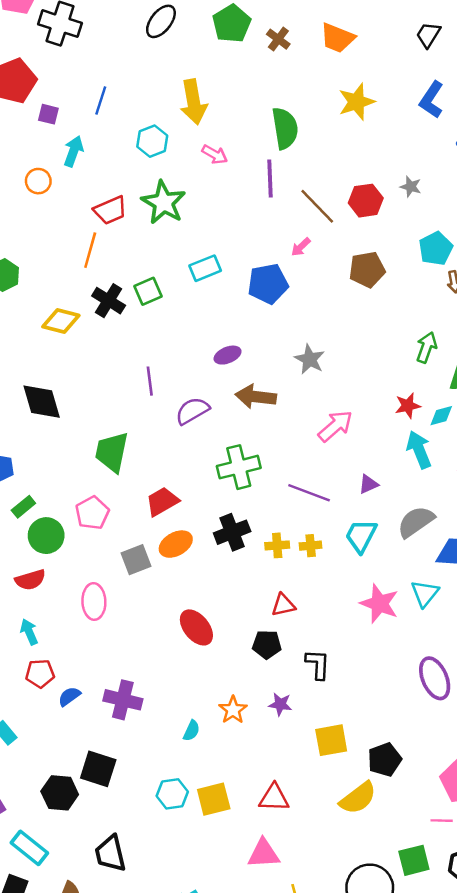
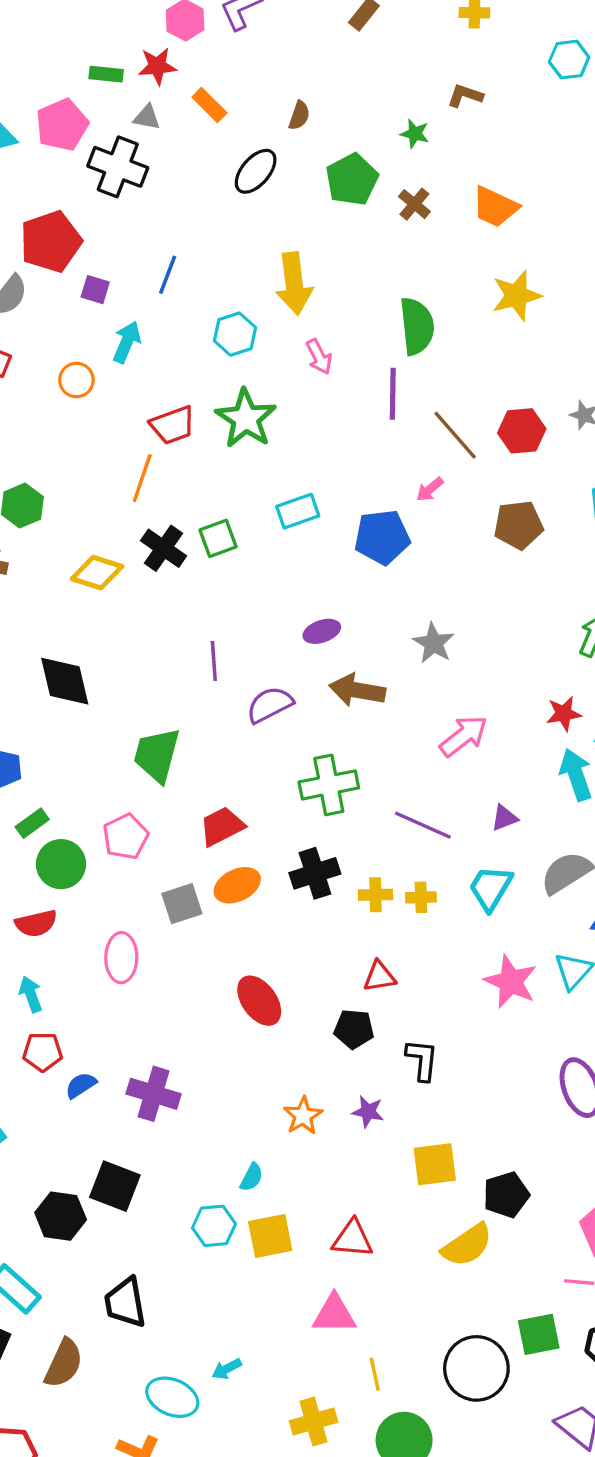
pink arrow: (215, 154) -> (319, 357), turned 30
cyan semicircle: (192, 731) -> (252, 1177), moved

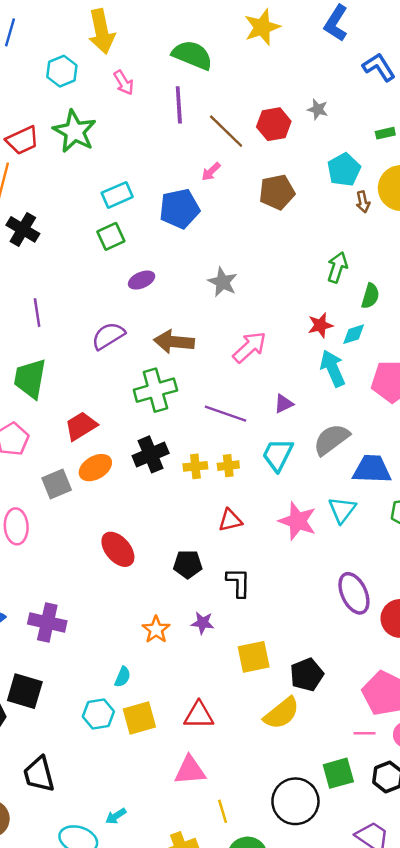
green semicircle: (417, 326) -> (192, 55), turned -57
green square: (218, 538) -> (111, 236), moved
purple line: (214, 661) -> (37, 313), moved
brown arrow: (357, 690) -> (174, 342), moved
red triangle: (379, 976) -> (230, 520), moved

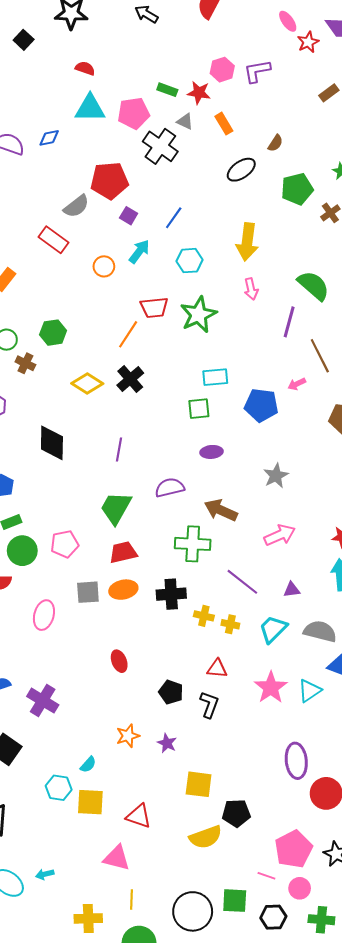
cyan hexagon: (62, 71) -> (190, 261), moved
green trapezoid: (30, 379) -> (116, 508), moved
gray semicircle: (331, 439) -> (320, 631), turned 32
red ellipse: (118, 549) -> (119, 661), size x0.7
black L-shape: (238, 582) -> (209, 705), moved

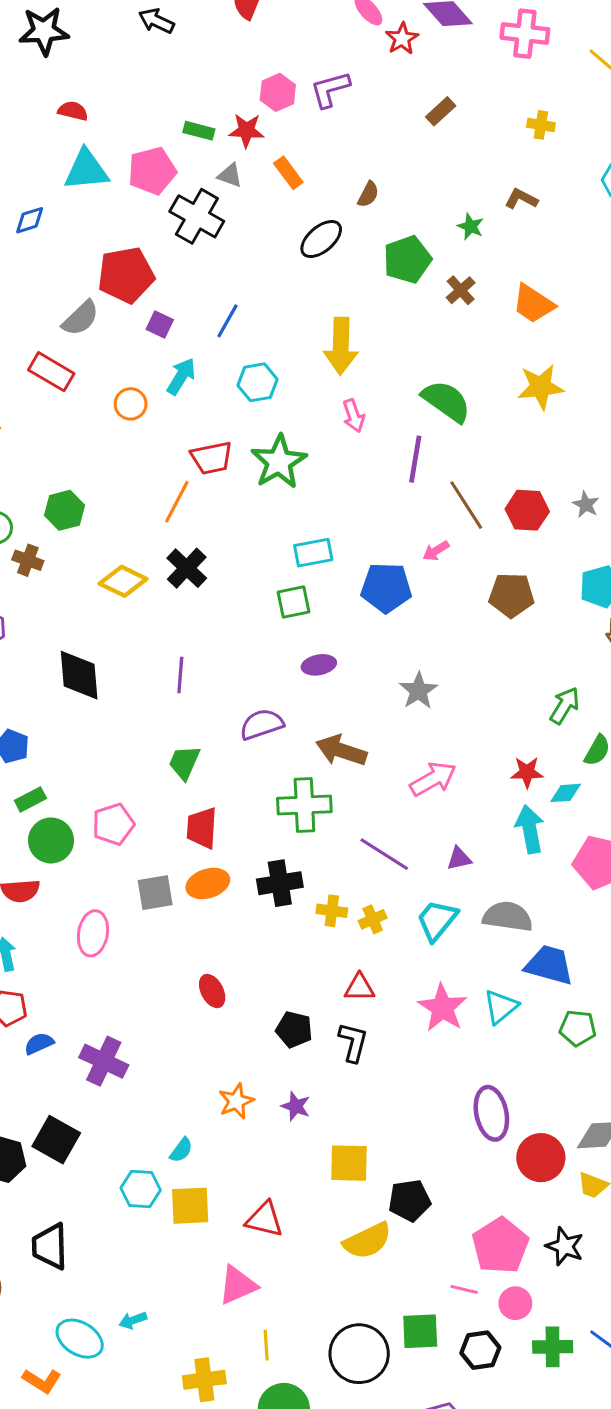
green trapezoid: (116, 508) -> (184, 763), size x0.7
red trapezoid: (123, 552) -> (202, 828), turned -68
yellow cross: (230, 624) -> (373, 919), turned -30
pink triangle: (117, 858) -> (238, 1285), turned -32

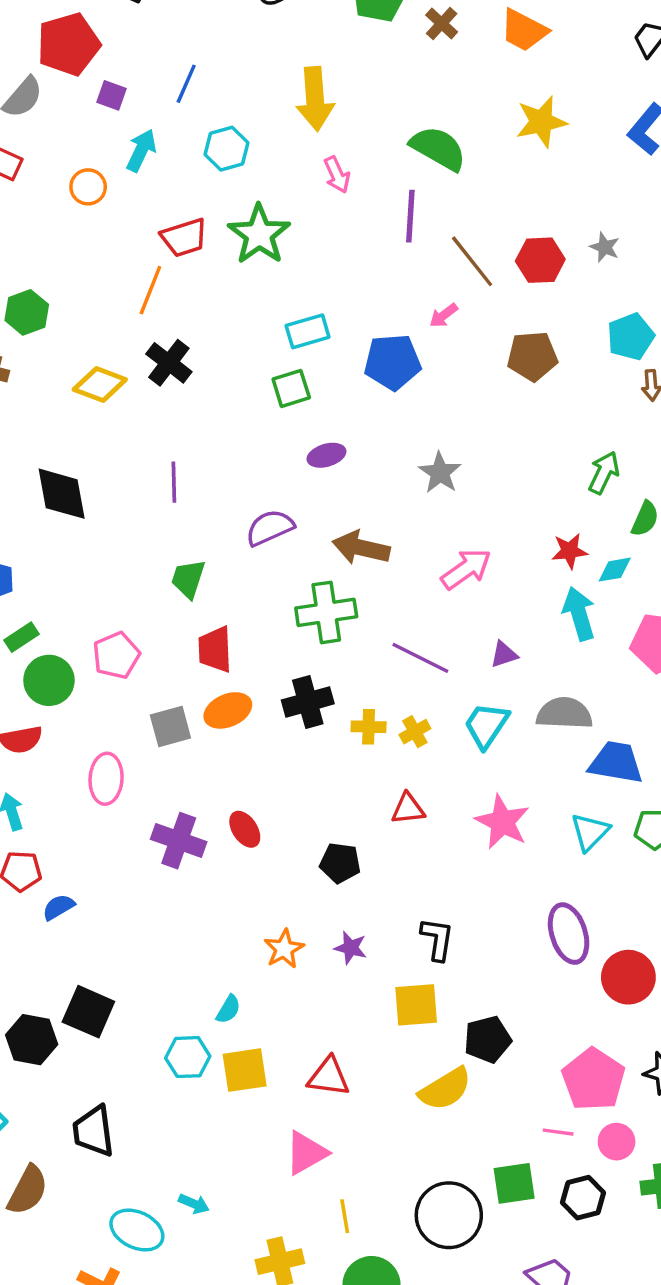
cyan triangle: (501, 1007) -> (590, 832), moved
black L-shape: (353, 1042) -> (437, 939), moved
purple cross: (104, 1061) -> (179, 841), moved
cyan arrow: (133, 1320) -> (194, 1204), turned -132

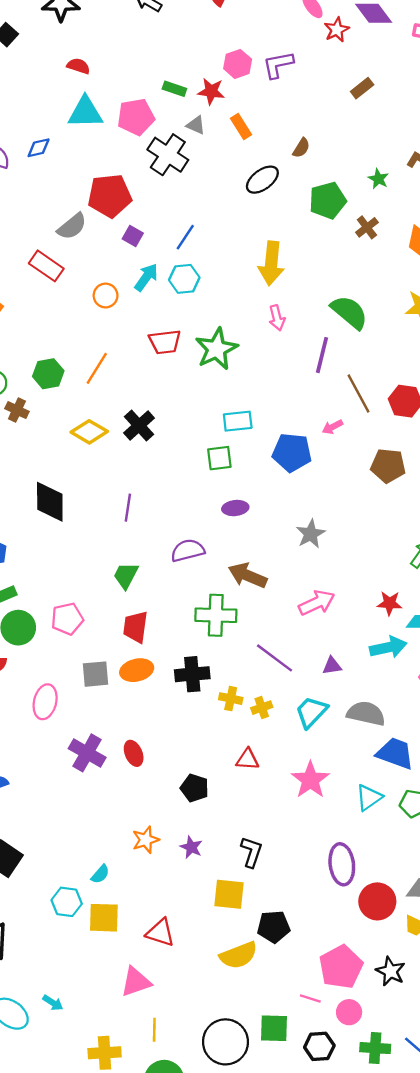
cyan hexagon: (227, 149) -> (184, 279), moved
orange line: (150, 290) -> (97, 368), moved
cyan arrow: (579, 614) -> (388, 647), turned 84

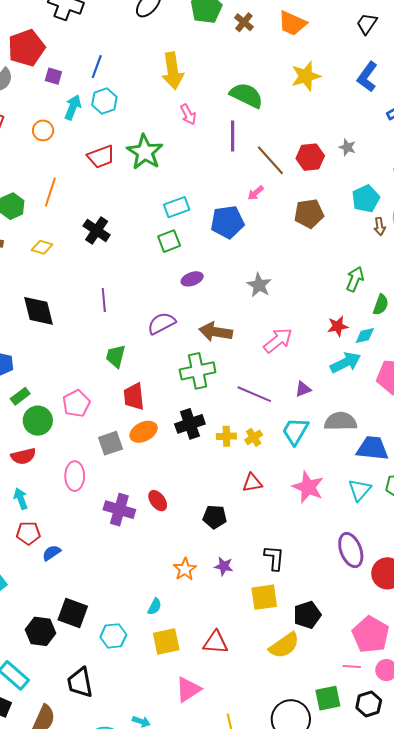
yellow diamond: (89, 432) -> (42, 247), moved, size x0.7
cyan hexagon: (67, 902) -> (113, 636), moved
pink triangle: (136, 982) -> (188, 689), moved

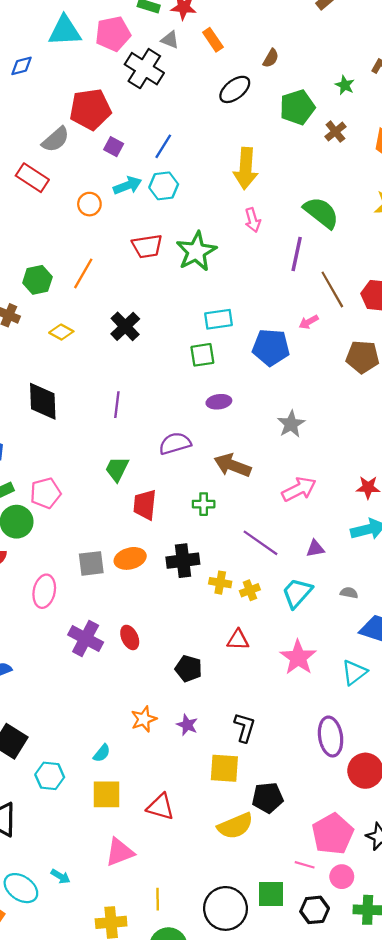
cyan arrow: (73, 107) -> (128, 185), turned 35
green cross: (198, 371) -> (204, 504), size x0.6
red trapezoid: (134, 397) -> (145, 505), moved
pink pentagon: (76, 403) -> (46, 493), moved
gray semicircle: (341, 421) -> (349, 593), size x0.5

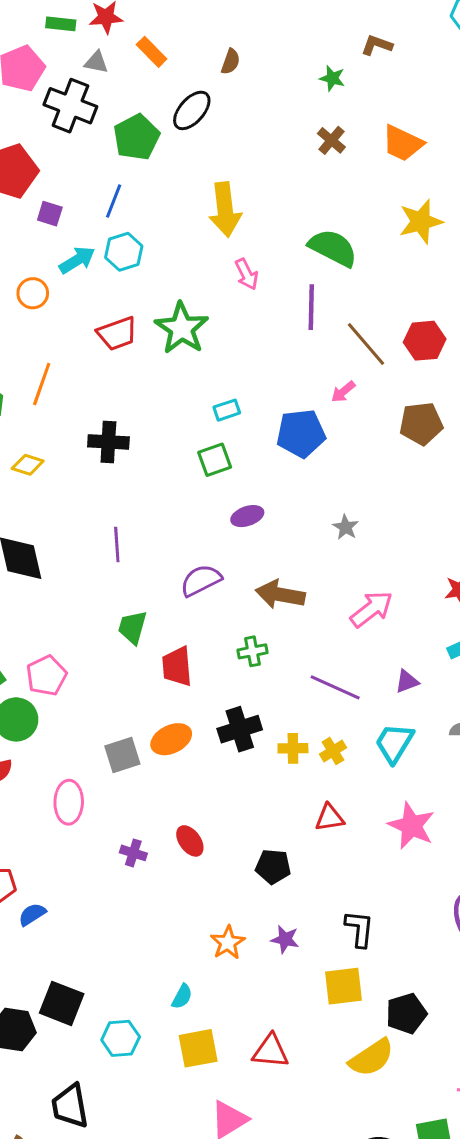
green pentagon: (297, 107) -> (136, 137), moved
cyan rectangle: (219, 319) -> (227, 410), size x0.7
black cross: (125, 326) -> (108, 442), turned -32
gray star: (291, 424) -> (346, 527), size x0.7
purple cross: (86, 638) -> (133, 853), size x0.6

